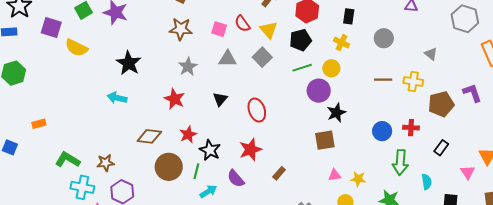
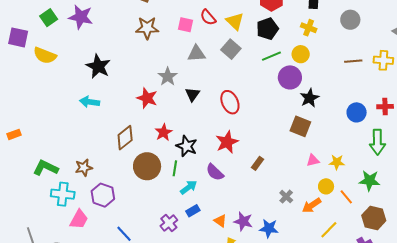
gray star: (188, 67) -> (168, 77), moved
brown diamond: (149, 136) -> (125, 138), turned -40
brown square: (325, 140) -> (300, 126), turned 35

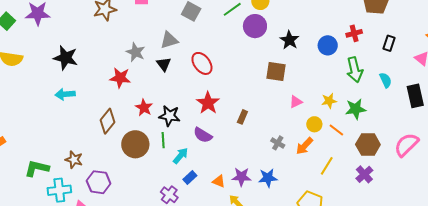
gray triangle: (196, 54) -> (169, 40), moved
black star: (309, 98) -> (289, 40), moved
yellow star: (337, 162) -> (329, 101), moved
brown star: (84, 168) -> (74, 160), turned -30

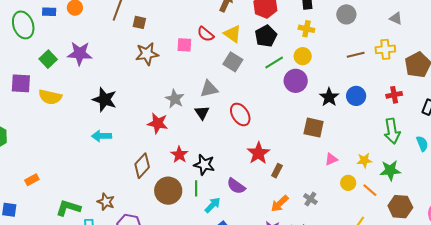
blue circle: (328, 45) -> (356, 96), moved
red star: (208, 103) -> (258, 153), moved
orange arrow: (304, 146) -> (280, 204), moved

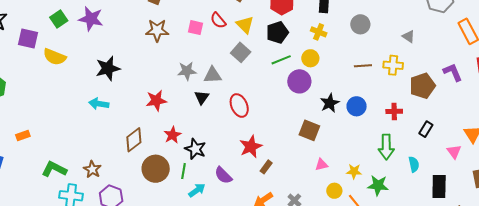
gray star: (175, 99) -> (187, 71), moved, turned 30
black star: (105, 100) -> (108, 68), turned 30
red star: (158, 123) -> (156, 101), turned -30

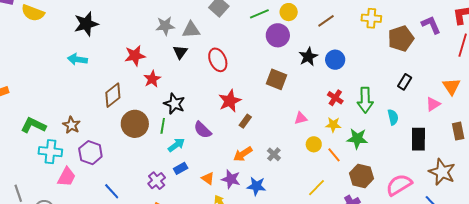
brown line: (363, 66) -> (326, 21), moved, turned -30
red cross: (394, 111) -> (335, 98), moved, turned 35
brown square: (309, 130) -> (277, 79), moved
red star: (172, 135) -> (152, 79), moved
pink triangle: (454, 152) -> (433, 104), turned 35

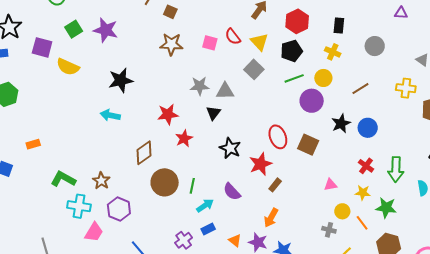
red ellipse: (218, 60) -> (278, 137), moved
black star: (174, 104) -> (230, 148), moved
orange arrow: (243, 154) -> (271, 218), turned -30
gray cross: (274, 154) -> (329, 230), moved, turned -32

